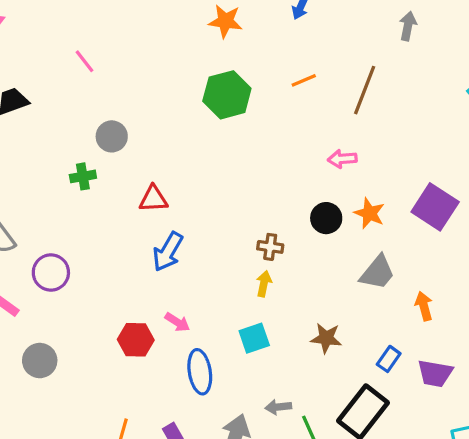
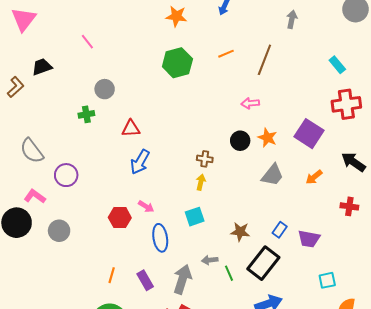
orange arrow: (424, 306) -> (314, 177), moved, turned -114
brown star: (326, 338) -> (240, 232), moved

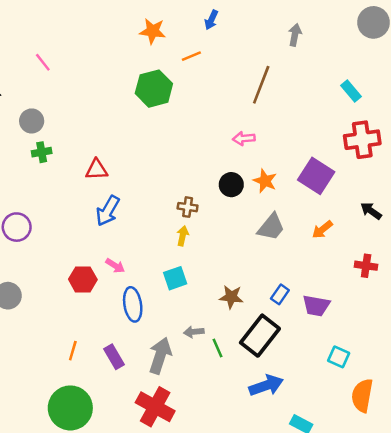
orange line: (226, 54) -> (191, 56), moved
gray circle: (105, 89) -> (32, 121), moved
black arrow: (353, 162) -> (371, 211), size x0.7
cyan square: (327, 280) -> (339, 357), turned 36

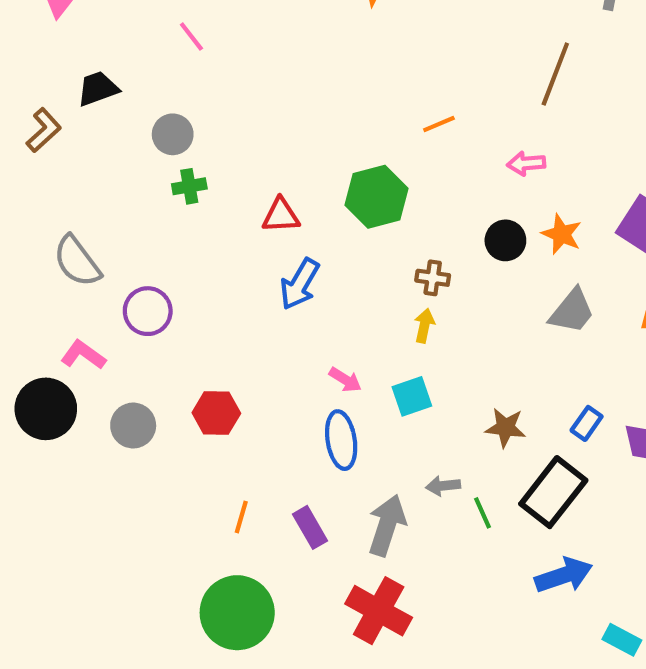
orange line: (191, 56) -> (439, 124), moved
green hexagon: (154, 89) -> (376, 197), moved
pink arrow: (115, 266) -> (345, 380), moved
red hexagon: (83, 279) -> (216, 413), moved

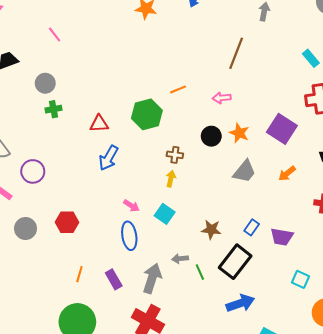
orange line: (439, 124) -> (178, 89), moved
cyan square: (412, 396) -> (165, 214), turned -36

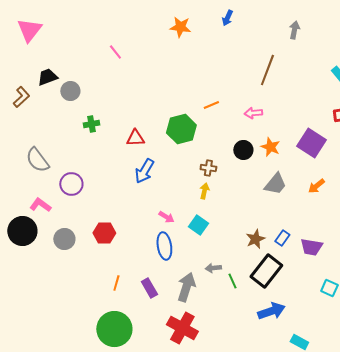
pink line: (55, 34) -> (115, 52), moved
gray circle: (45, 83) -> (70, 91), moved
brown star: (211, 230) -> (255, 239), moved, turned -30

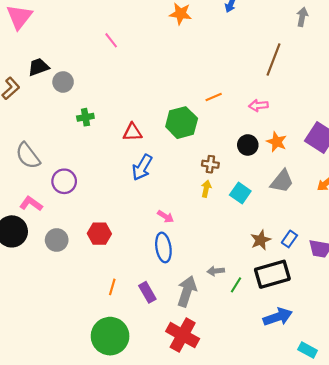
cyan square: (198, 225) -> (240, 193), moved
black rectangle: (266, 271) -> (272, 274), turned 36
green line: (232, 281) -> (236, 285), turned 56

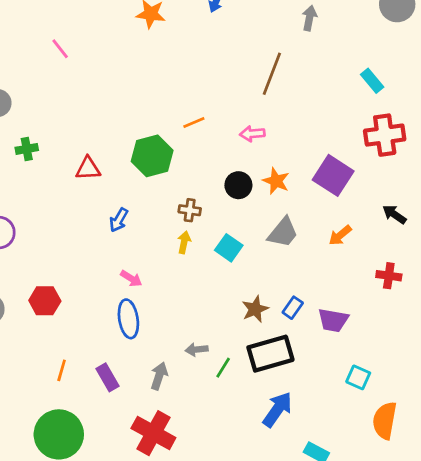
blue arrow: (142, 167) -> (119, 220), moved, size x0.7
gray arrow: (187, 291) -> (159, 376), size x0.7
blue arrow: (278, 317) -> (277, 409), turned -36

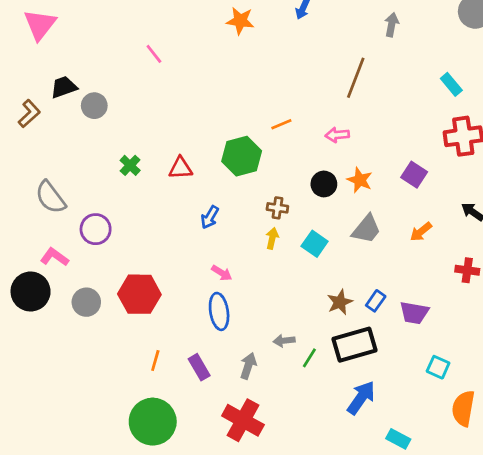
green cross: (27, 149) -> (130, 165), moved, turned -36
purple square: (333, 175) -> (414, 175), size x0.7
red hexagon: (45, 301) -> (139, 294), size x1.4

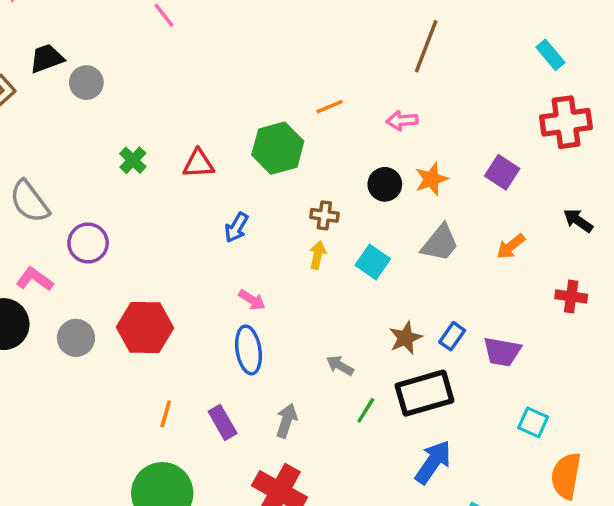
orange star: (360, 180) -> (431, 179), turned 30
gray arrow: (284, 341) -> (340, 365), moved, turned 36

